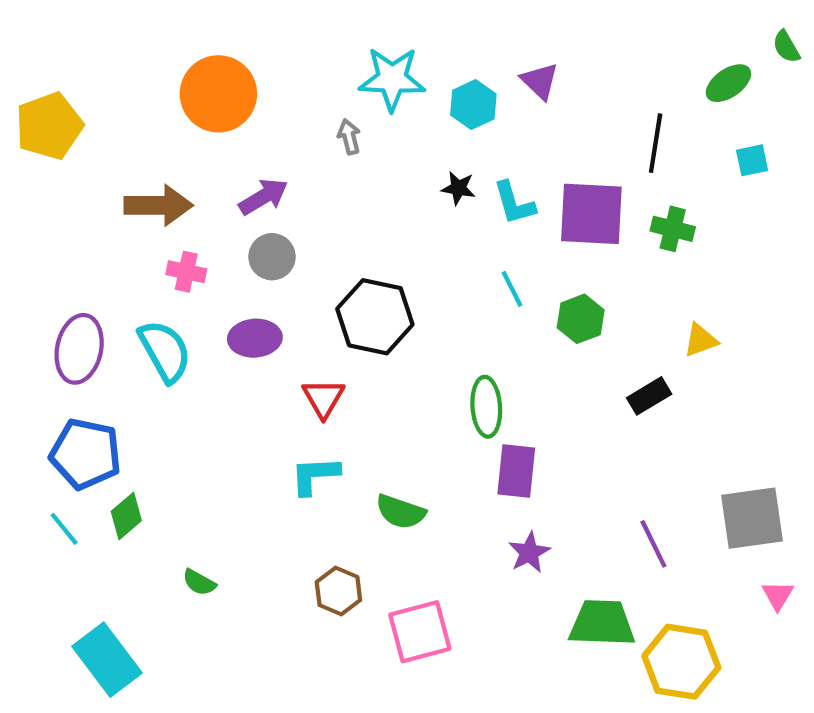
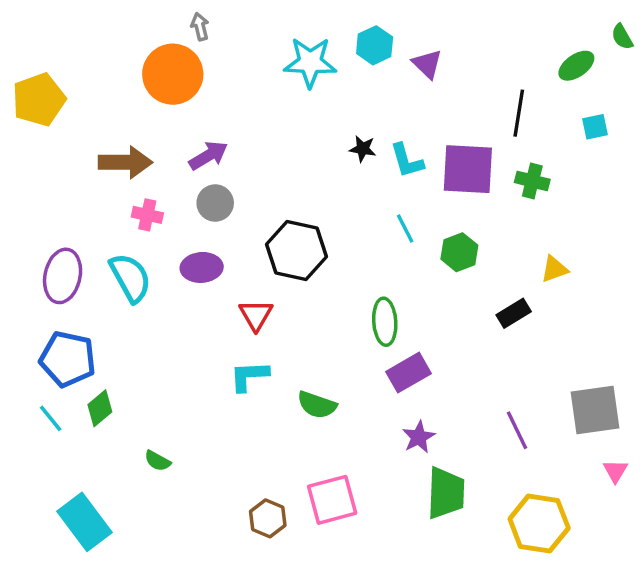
cyan hexagon: (473, 105) -> (375, 45), moved
gray arrow: (349, 137) -> (200, 27), moved
purple rectangle: (516, 471) -> (408, 373), turned 54
brown hexagon: (338, 591) -> (268, 518), moved
green trapezoid: (602, 623) -> (446, 493), moved, turned 90

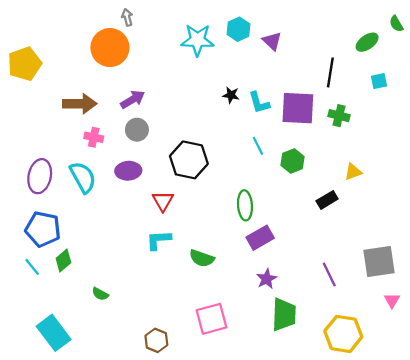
brown hexagon: (268, 518) -> (156, 340), moved

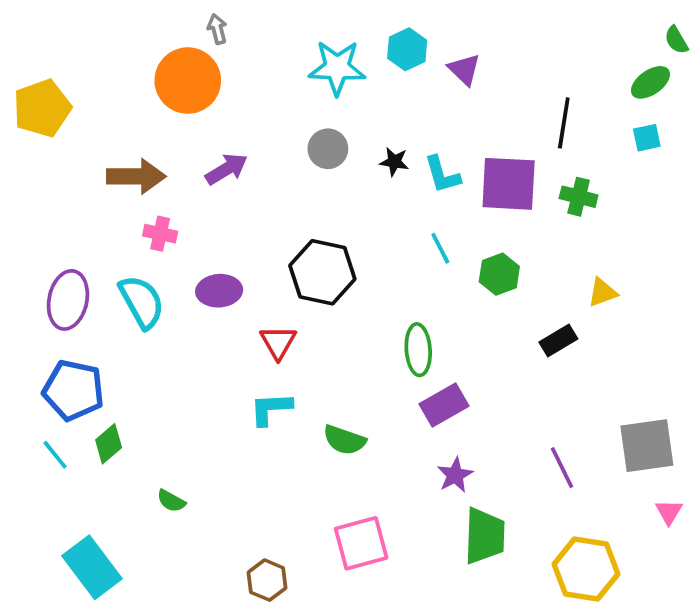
green ellipse: (367, 42) -> (650, 82), moved
gray circle: (137, 130) -> (328, 149), moved

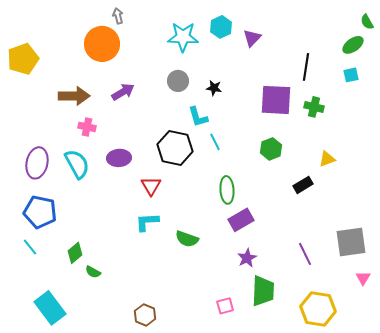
purple triangle: (464, 69) -> (252, 38), turned 30
cyan L-shape: (442, 175) -> (198, 117), moved
cyan line: (440, 248) -> (215, 142), moved
green diamond: (109, 444) -> (75, 253), moved
pink square: (361, 543) -> (225, 306), moved, size x0.6

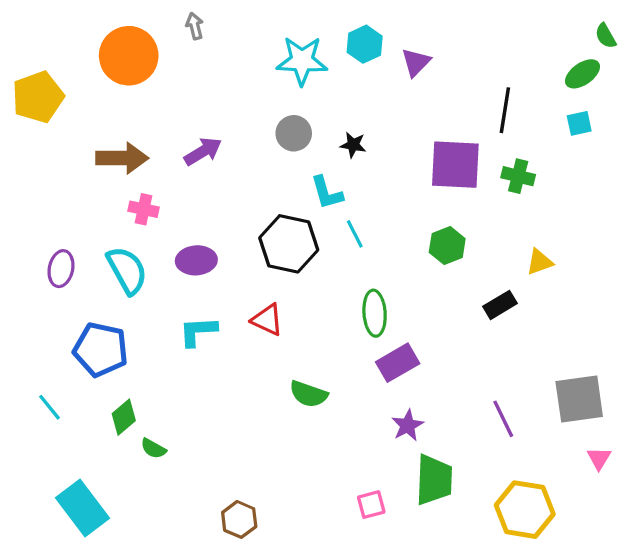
orange circle: (102, 44) -> (129, 56), moved
purple ellipse: (37, 163) -> (61, 269), size x0.7
red triangle: (151, 186) -> (267, 320), moved, turned -35
blue pentagon: (40, 212) -> (101, 349), moved
cyan L-shape: (147, 222) -> (198, 331), moved

